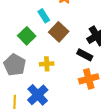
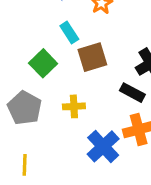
brown square: (59, 32) -> (92, 57), turned 30
blue cross: (38, 95) -> (103, 146), moved

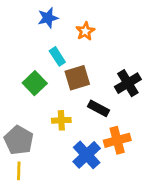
black rectangle: (132, 93) -> (99, 108), moved
gray pentagon: (25, 108) -> (19, 140), moved

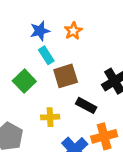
blue star: (48, 18) -> (40, 31), moved

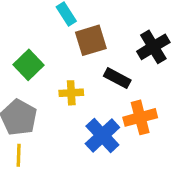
green square: (24, 81) -> (29, 65), moved

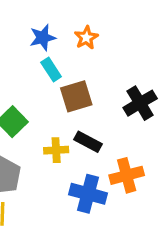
black rectangle: (117, 78) -> (88, 142), moved
blue cross: (102, 136) -> (88, 194), turned -32

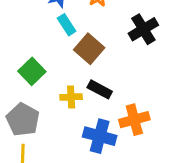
brown square: (76, 96) -> (89, 49), turned -32
black cross: (140, 103) -> (143, 29), moved

